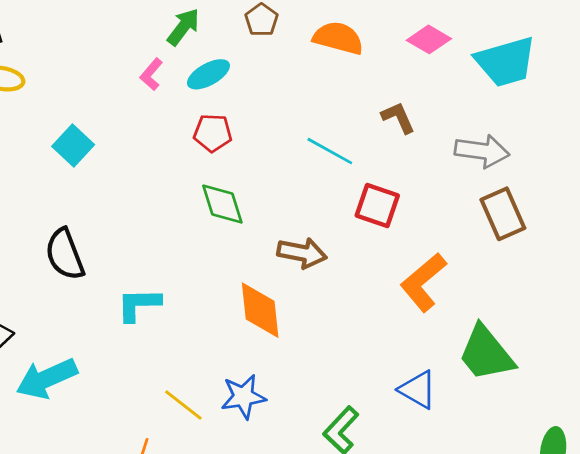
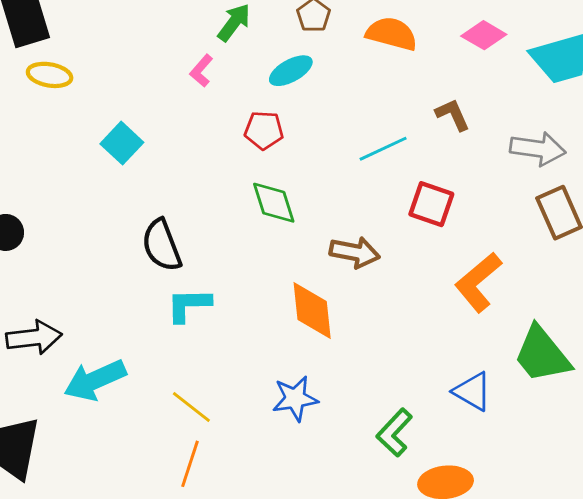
cyan ellipse: (208, 74) -> (291, 71), moved
cyan line: (330, 151) -> (383, 149), turned -54
black semicircle: (65, 254) -> (162, 245), moved
yellow line: (183, 405) -> (191, 407), moved

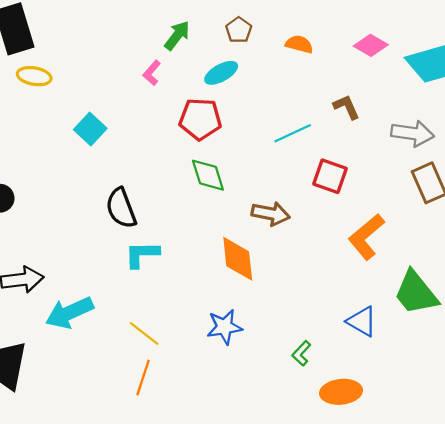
orange semicircle: (392, 34) -> (299, 44), size x0.7
red pentagon: (264, 130) -> (200, 119), size x1.4
green L-shape: (394, 433) -> (301, 353), size x0.7

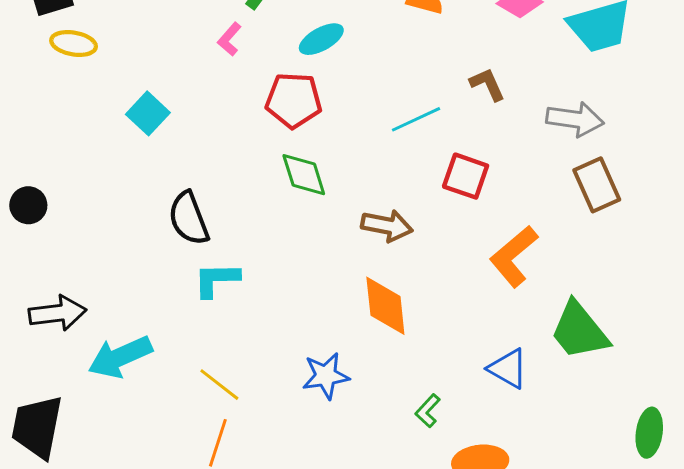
orange diamond: (238, 259) -> (385, 306), moved

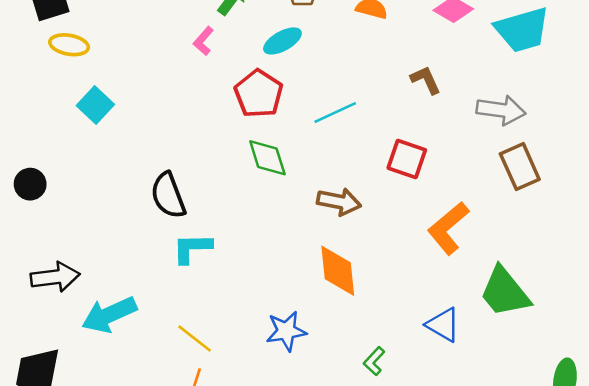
red pentagon: (294, 100) -> (259, 94), turned 30
cyan square: (148, 113) -> (95, 105), moved
cyan line: (416, 119) -> (335, 113), moved

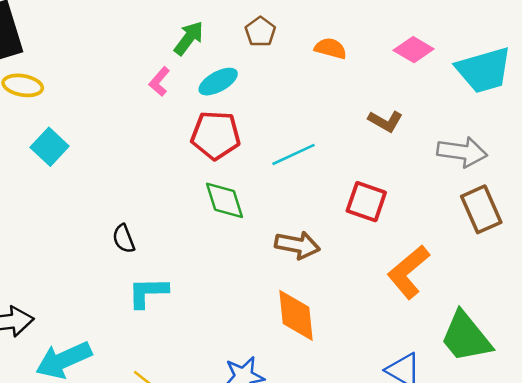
cyan ellipse: (282, 41) -> (218, 82), moved
brown L-shape: (426, 80) -> (385, 121), turned 144
red pentagon: (259, 94) -> (216, 135), turned -30
black semicircle: (168, 195) -> (124, 239), size x0.6

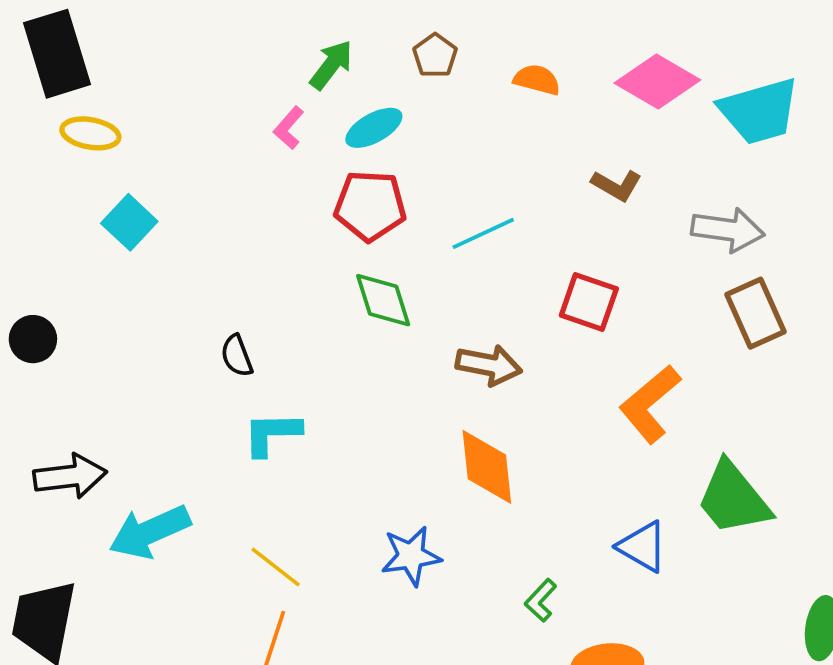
pink diamond: (414, 50) -> (657, 82), size x1.4

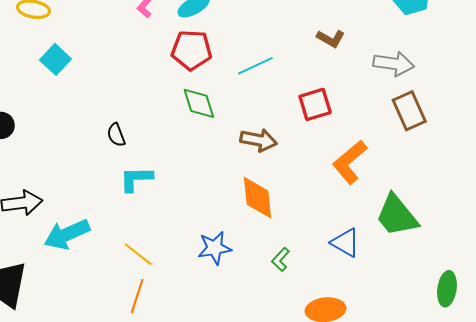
red square: (589, 302) -> (315, 104), turned -36
green L-shape: (541, 600) -> (281, 259), moved

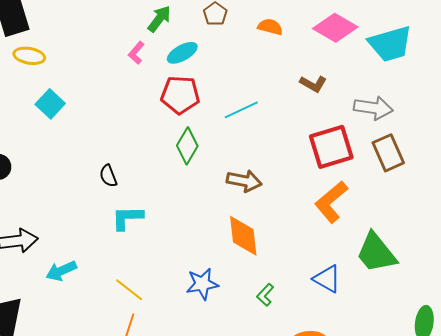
green diamond: (199, 103) -> (187, 146), turned 48
red square: (315, 104) -> (331, 147), moved, size x1.4
cyan arrow: (67, 234) -> (61, 271), size x0.7

